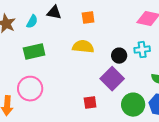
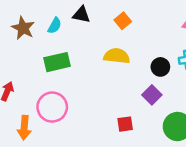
orange square: (88, 18) -> (123, 21), turned -32
purple square: (112, 79) -> (152, 95), size x0.7

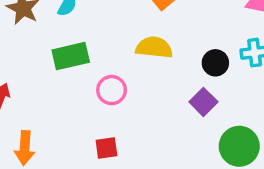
pink circle: (52, 107) -> (112, 90), moved, size x0.7
red square: (125, 124) -> (106, 148), moved

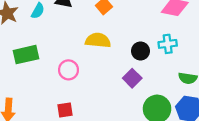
green rectangle: (71, 56) -> (26, 55), moved

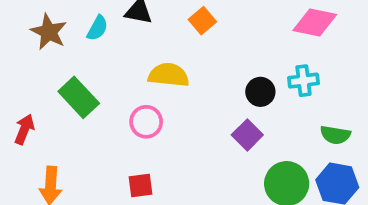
yellow semicircle: (98, 40) -> (169, 75), moved
green rectangle: (26, 55) -> (79, 97), turned 60

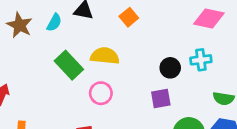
green rectangle: (79, 97) -> (69, 65), moved
pink circle: (146, 122) -> (101, 93), moved
purple square: (247, 135) -> (161, 99), turned 35

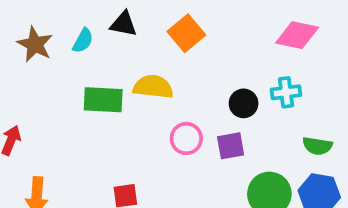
orange square: (129, 17) -> (186, 33), size x1.4
green rectangle: (69, 65) -> (103, 100), turned -44
pink circle: (101, 93) -> (186, 138), moved

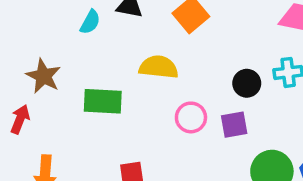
brown star: (35, 44) -> (43, 76), moved
green rectangle: (103, 100) -> (103, 101), moved

